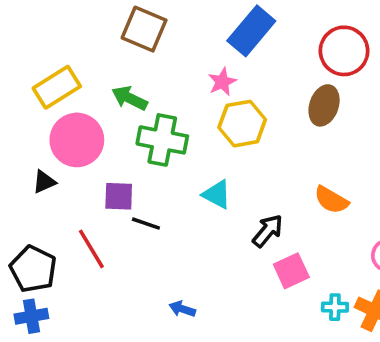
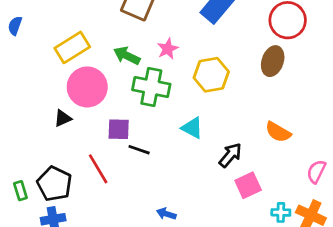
pink star: (222, 82) -> (168, 49), moved

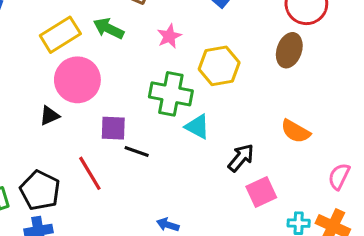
green arrow: (127, 56) -> (109, 28), moved
green cross: (151, 87) -> (171, 94), moved

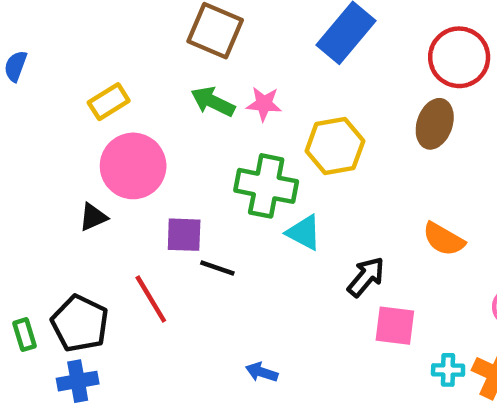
green arrow: (109, 28) -> (213, 102), moved
yellow rectangle: (60, 35) -> (109, 102), size x0.7
pink star: (169, 36) -> (264, 104), turned 30
pink square: (261, 192) -> (395, 326), turned 32

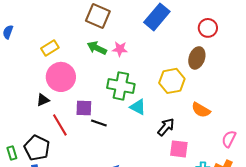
red circle: (459, 57) -> (208, 28), size x0.7
yellow hexagon: (335, 146) -> (172, 81), moved
red line: (151, 299) -> (60, 125), moved

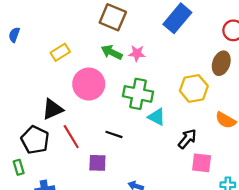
pink circle: (61, 77) -> (89, 84), moved
black triangle: (43, 100) -> (53, 109), size x1.5
purple square: (84, 108) -> (97, 163), moved
black pentagon: (37, 148) -> (35, 140), moved

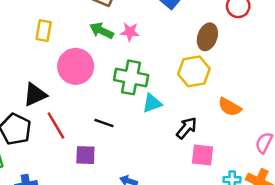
yellow rectangle: (60, 52) -> (44, 31), turned -48
brown ellipse: (221, 63) -> (207, 37), moved
cyan triangle: (157, 117) -> (152, 103), turned -48

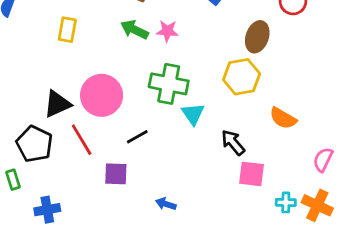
pink circle: (76, 66) -> (102, 95), moved
cyan triangle: (152, 103) -> (193, 114), turned -45
black line: (104, 123) -> (137, 137), turned -48
black arrow: (186, 128) -> (233, 142), turned -80

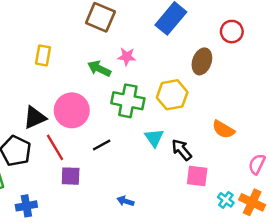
green arrow: (134, 30) -> (99, 69), moved
yellow hexagon: (242, 77) -> (172, 95), moved
cyan triangle: (193, 114) -> (154, 138), moved
purple square: (116, 174) -> (71, 176), moved
cyan cross: (286, 202) -> (226, 200), turned 35

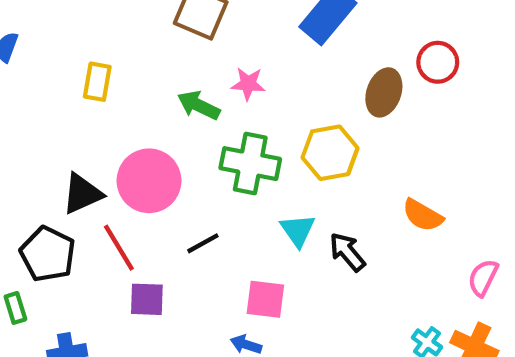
red circle: (232, 32) -> (438, 62), moved
pink square: (197, 176) -> (265, 299), moved

